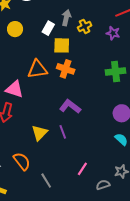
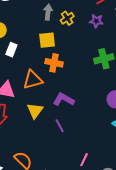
white rectangle: (48, 28) -> (11, 50), moved
orange triangle: (37, 69) -> (33, 80), moved
yellow triangle: (40, 133) -> (35, 111), moved

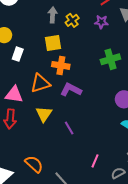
purple L-shape: (64, 99) -> (71, 90), moved

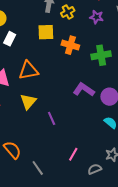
orange cross: (61, 65) -> (70, 45), moved
purple L-shape: (71, 90) -> (84, 90), moved

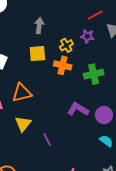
yellow cross: (68, 12) -> (66, 45), moved

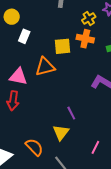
yellow square: (37, 54) -> (62, 46), moved
yellow triangle: (23, 124) -> (61, 132), moved

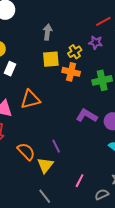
yellow square: (62, 46) -> (51, 59), moved
orange semicircle: (34, 147) -> (26, 151), moved

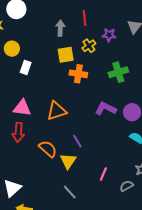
red line: (103, 21) -> (84, 18), moved, turned -63
orange cross: (71, 72) -> (78, 74), moved
orange triangle: (30, 99) -> (57, 111), moved

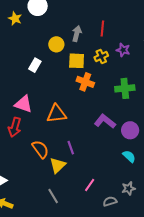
yellow circle: (12, 49) -> (56, 44), moved

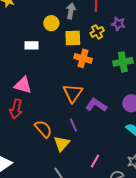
white rectangle: (35, 65) -> (31, 45), turned 64
orange triangle: (56, 114) -> (73, 93), moved, turned -45
purple L-shape: (105, 121) -> (96, 105), moved

